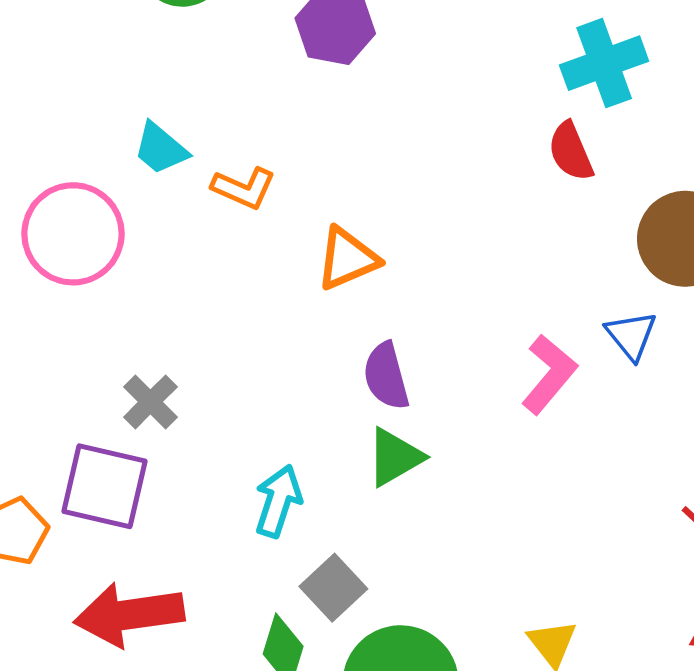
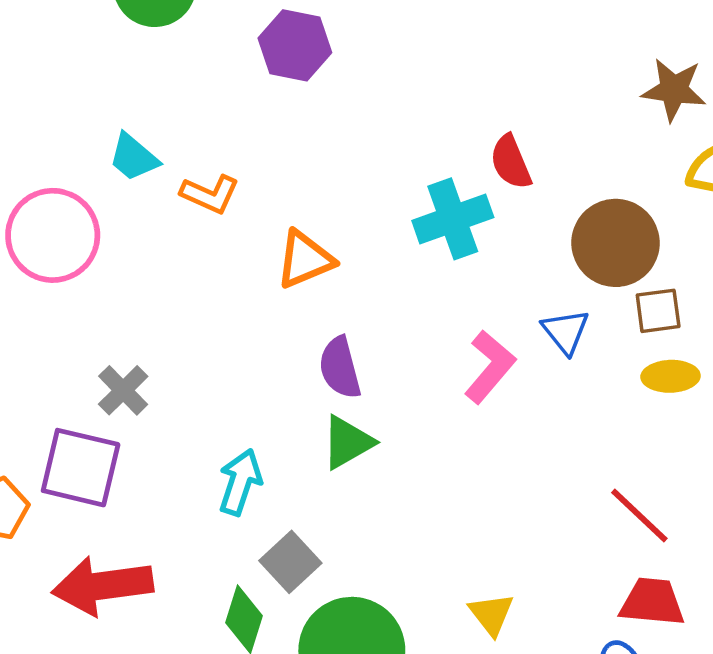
cyan cross: (604, 63) -> (453, 219), moved

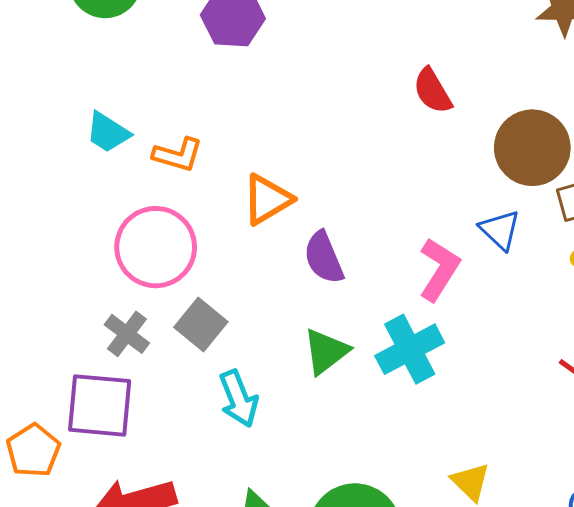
cyan cross: (453, 219) -> (410, 349), moved
pink circle: (53, 235) -> (156, 247), moved
purple semicircle: (340, 368) -> (324, 258), moved
cyan arrow: (240, 482) -> (239, 399), turned 148
gray square: (290, 562) -> (201, 325), moved

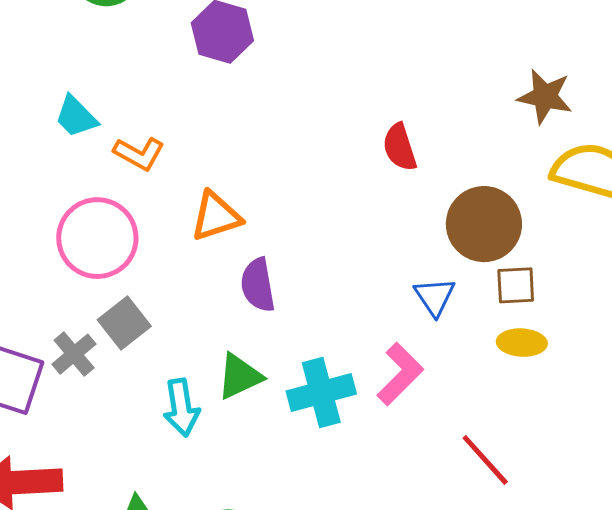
pink L-shape: (439, 269) -> (400, 374), moved
gray cross: (127, 334) -> (74, 354), moved
cyan arrow: (239, 399) -> (181, 408), moved

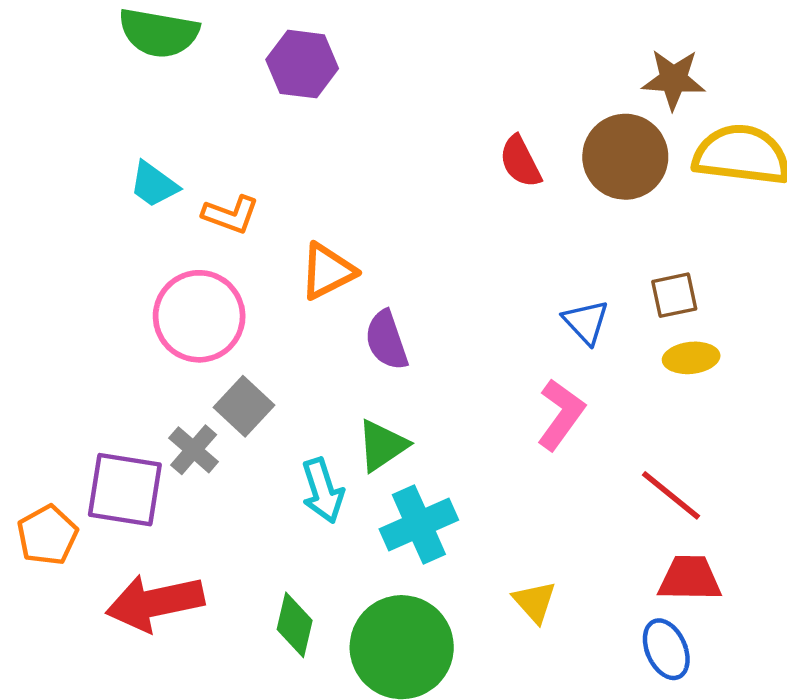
brown circle: (484, 224) -> (625, 157), moved
cyan cross: (321, 392) -> (419, 525), moved

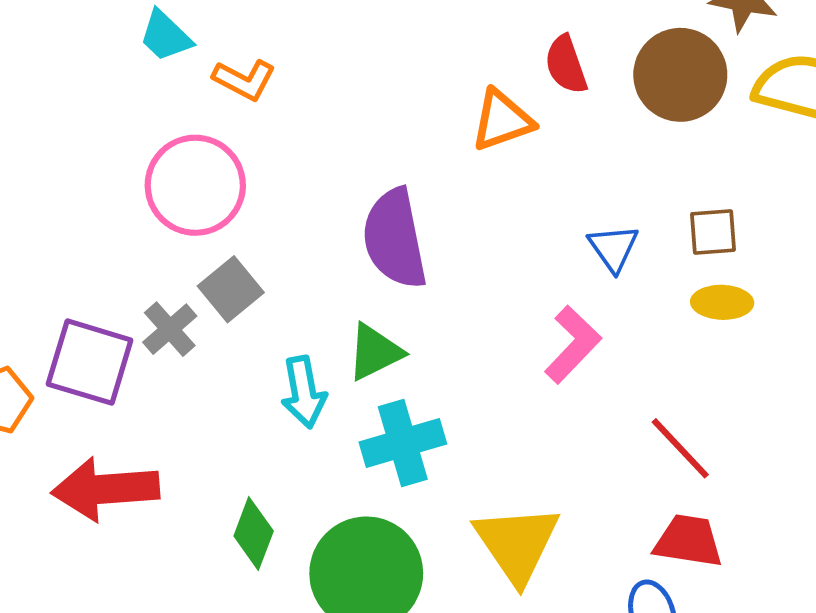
orange triangle: (328, 271) -> (502, 120), moved
purple semicircle: (386, 340) -> (395, 239), size x1.5
yellow triangle: (535, 602) -> (517, 544), size x1.8

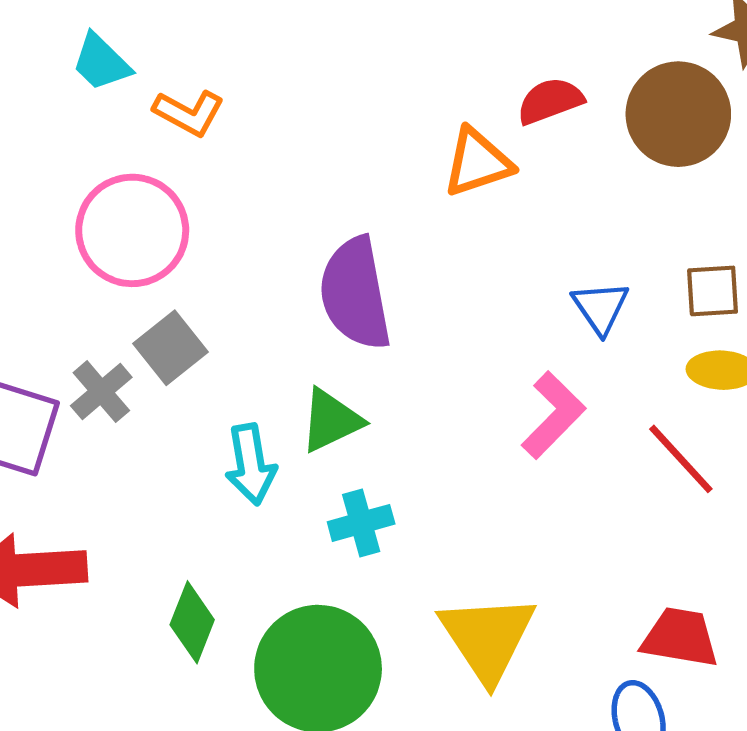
red semicircle: (566, 65) -> (550, 101), turned 88
cyan cross: (403, 443) -> (361, 523), size x0.7
red line: (680, 448) -> (681, 459), moved

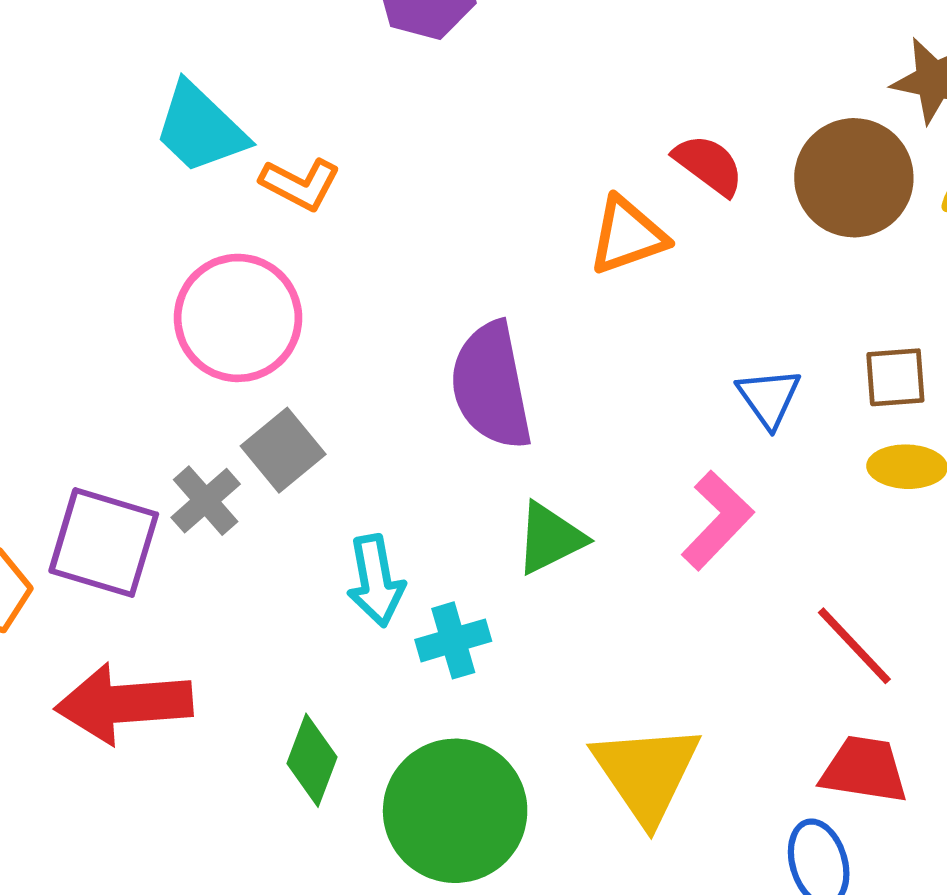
cyan trapezoid: (101, 62) -> (200, 128), size x1.4
red semicircle: (550, 101) -> (709, 165), turned 58
green triangle: (331, 420) -> (550, 538), moved
red line: (681, 459) -> (854, 646), moved
cyan cross: (361, 523) -> (453, 640), moved

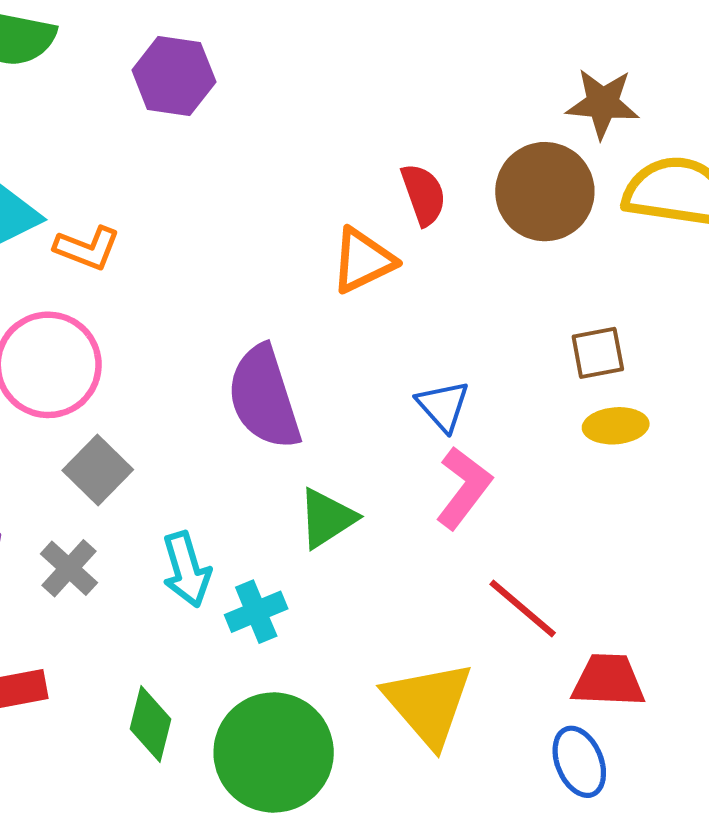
red semicircle: (709, 165) -> (423, 194), turned 40
blue triangle: (769, 398) -> (443, 406), moved
gray cross: (206, 501) -> (69, 568), moved
red line: (854, 646) -> (523, 608), moved

